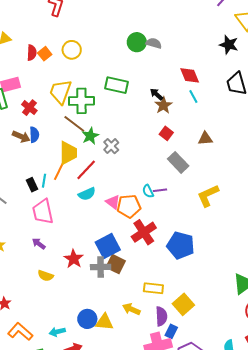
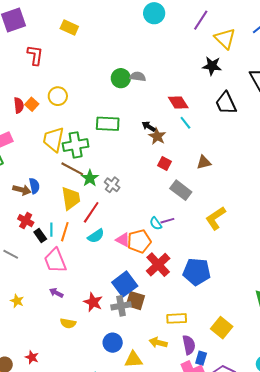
red cross: (29, 108) -> (26, 221), moved
orange line: (59, 171) -> (65, 232), moved
yellow square: (183, 304) -> (222, 328), moved
blue circle: (87, 319) -> (113, 343), moved

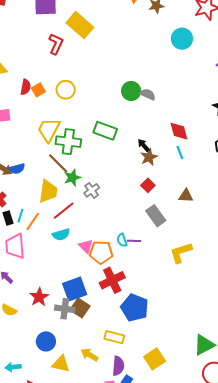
yellow rectangle: (69, 28) -> (80, 25), moved, size x1.5
blue semicircle: (34, 186) -> (17, 169), turned 70
blue pentagon: (197, 272) -> (135, 308), moved

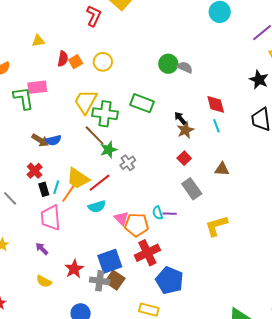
yellow trapezoid: (48, 191) -> (78, 178), moved, turned 115

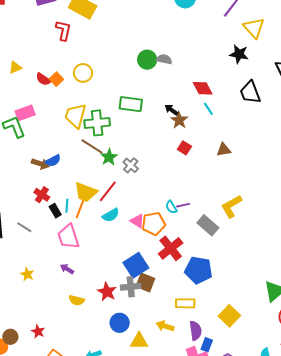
red semicircle: (63, 59) -> (43, 79), turned 126
gray rectangle: (192, 189) -> (208, 225), moved
red star: (74, 269) -> (107, 292), moved

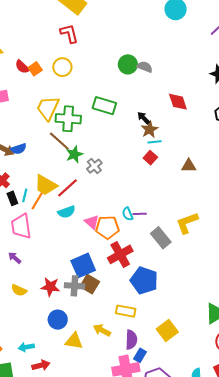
red L-shape: (63, 30) -> (69, 34), moved, turned -35
cyan line: (208, 109) -> (155, 142), moved, turned -72
red star: (107, 292) -> (50, 287), turned -30

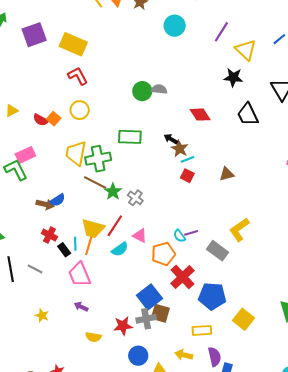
pink triangle: (92, 222) -> (140, 236), moved
yellow square: (167, 331) -> (244, 319), moved

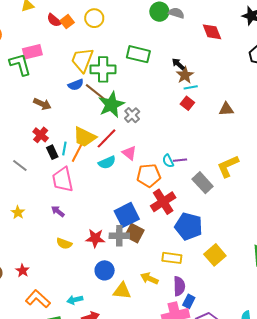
red diamond: (200, 115) -> (212, 32), moved
green star: (113, 192) -> (111, 105), size x1.5
blue semicircle: (58, 200) -> (76, 85), moved

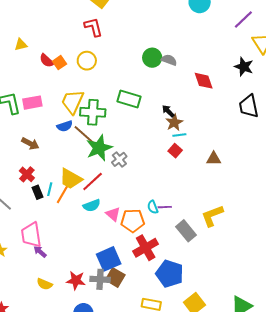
pink rectangle: (32, 52) -> (32, 103), moved
pink triangle: (129, 153) -> (113, 214), moved
pink trapezoid: (63, 179) -> (31, 235), moved

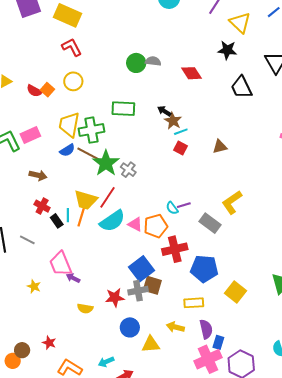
cyan semicircle: (92, 205) -> (112, 221), size x1.5
red cross: (146, 248) -> (175, 249), turned 30

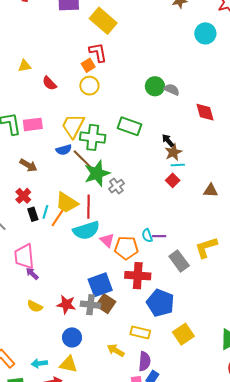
orange square: (47, 90) -> (88, 65), moved
red line: (107, 197) -> (88, 207), turned -50
yellow triangle: (151, 344) -> (68, 364), moved

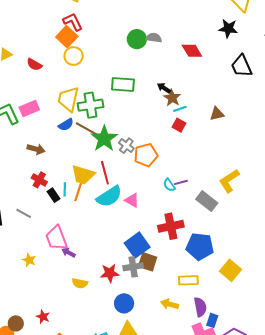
orange square: (88, 65) -> (67, 37), size x1.5
brown triangle: (211, 191) -> (217, 114), moved
orange pentagon: (126, 248) -> (146, 155), moved

